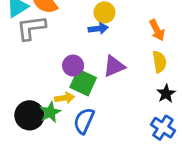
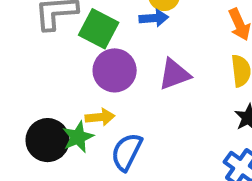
purple circle: (73, 66) -> (115, 70), size x1.4
green square: (83, 82) -> (99, 29), moved

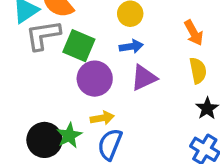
blue arrow: (154, 18) -> (131, 46), moved
yellow arrow: (100, 117) -> (102, 118), moved

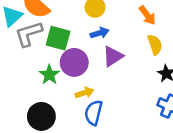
green star: (69, 135) -> (49, 75), moved

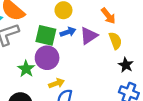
green square: (58, 38) -> (46, 35), moved
purple triangle: (113, 56) -> (89, 36), moved

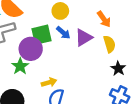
blue arrow: (68, 32) -> (63, 33), turned 56
green square: (46, 35) -> (42, 35), turned -30
purple circle: (47, 58) -> (31, 49), moved

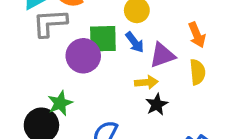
green star: (20, 66) -> (60, 103), moved
black star: (118, 69) -> (157, 104), moved
yellow arrow: (49, 82) -> (146, 82), moved

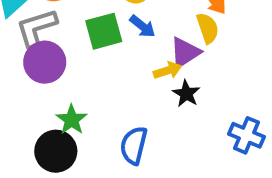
purple triangle: (162, 55) -> (185, 52), moved
purple circle: (83, 56) -> (45, 62), moved
yellow semicircle: (197, 72) -> (208, 28), moved

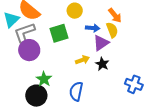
blue arrow: (142, 26) -> (93, 28), moved, turned -32
yellow arrow: (168, 70) -> (82, 60), moved

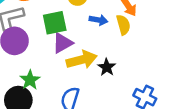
purple triangle: (101, 43) -> (62, 43), moved
yellow arrow: (82, 60) -> (82, 60), size x1.6

